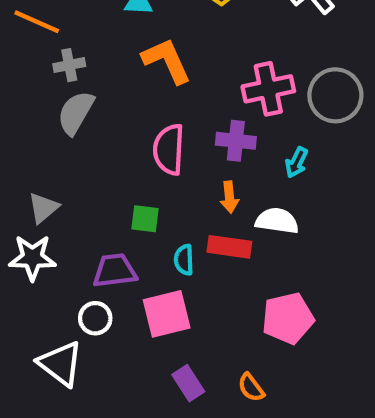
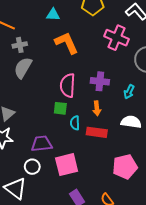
pink cross: (268, 89) -> (117, 38), moved, turned 35
green square: (145, 219) -> (60, 108), moved
white semicircle: (277, 221) -> (131, 122), moved
cyan semicircle: (184, 260) -> (75, 123), moved

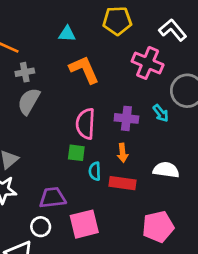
cyan arrow: (129, 92) -> (161, 113), moved, turned -64

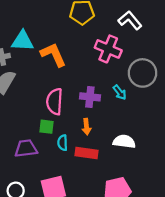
cyan triangle: (67, 34) -> (23, 41), moved, size x1.5
purple trapezoid: (53, 198) -> (26, 148), moved

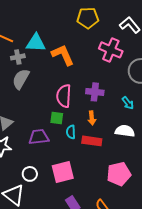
cyan arrow: (120, 92) -> (128, 103), moved

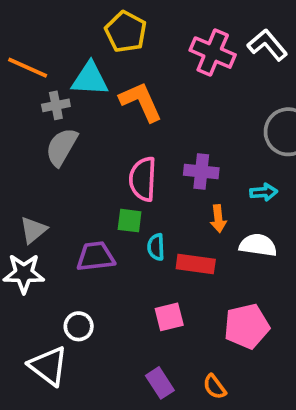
yellow pentagon: (88, 18) -> (126, 32), moved, turned 30
pink cross: (111, 50) -> (213, 53), moved
cyan arrow: (128, 103) -> (264, 192), turned -56
orange arrow: (92, 118) -> (218, 219), moved
pink square: (63, 172) -> (169, 317), moved, size x0.7

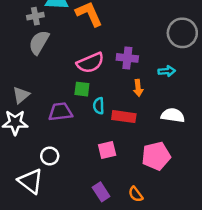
pink semicircle: (143, 179) -> (90, 63), turned -116
white semicircle: (258, 245) -> (173, 115), moved

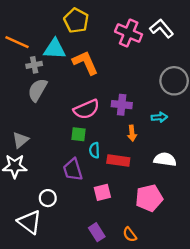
purple trapezoid: (60, 112) -> (73, 170), moved, turned -100

